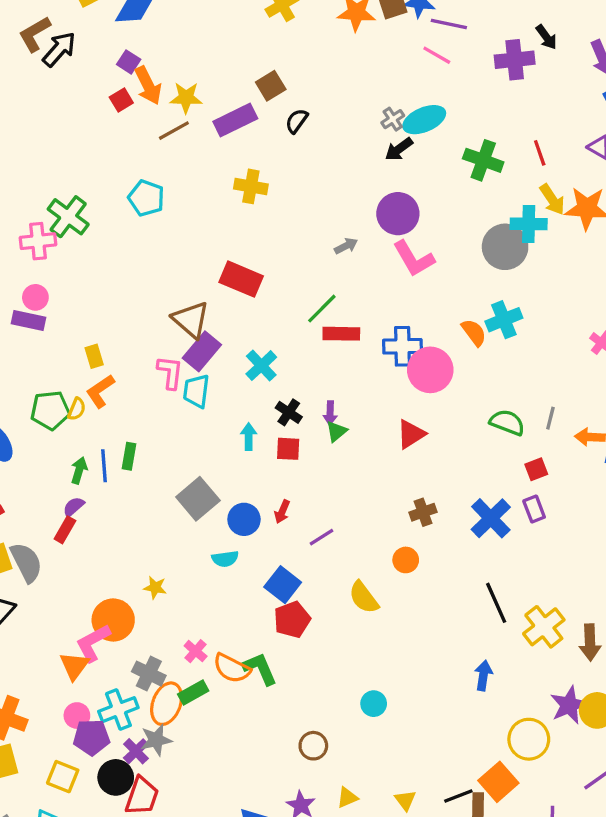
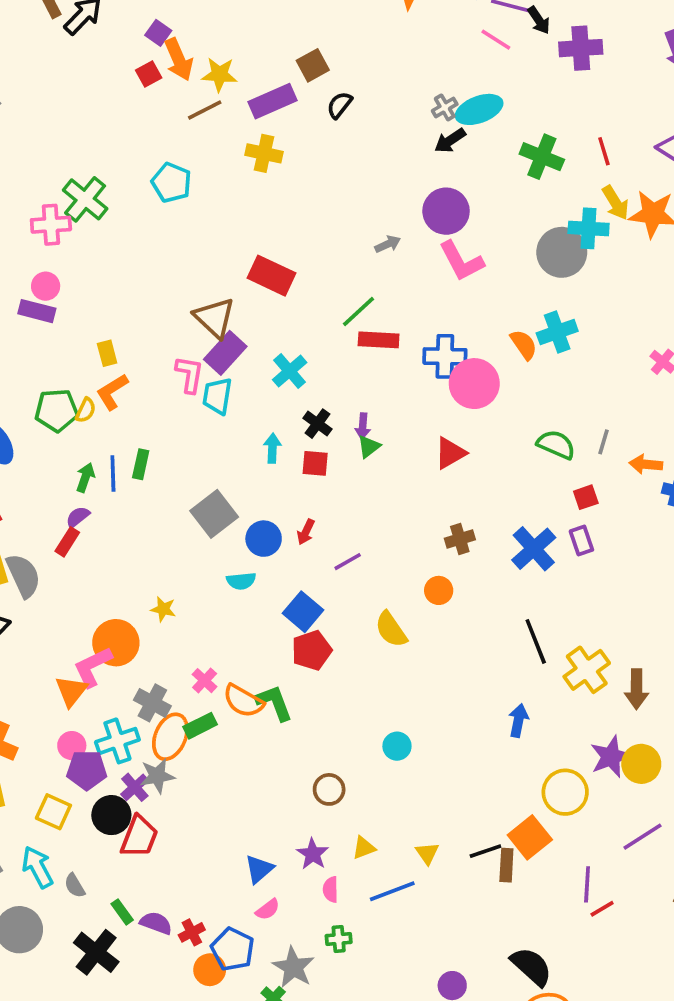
black arrow: (546, 37) -> (539, 20), moved
yellow cross: (251, 186) -> (264, 153), moved

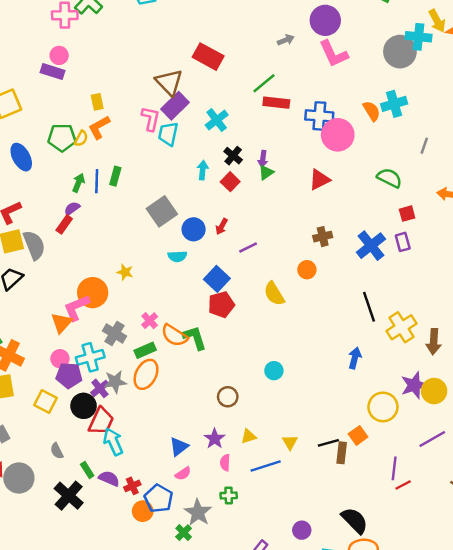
gray line: (604, 442) -> (424, 146), moved
red square: (315, 463) -> (230, 182), turned 36
orange ellipse: (170, 737) -> (146, 374), moved
orange square: (530, 837) -> (358, 435), size x0.7
cyan arrow: (38, 867) -> (113, 442), moved

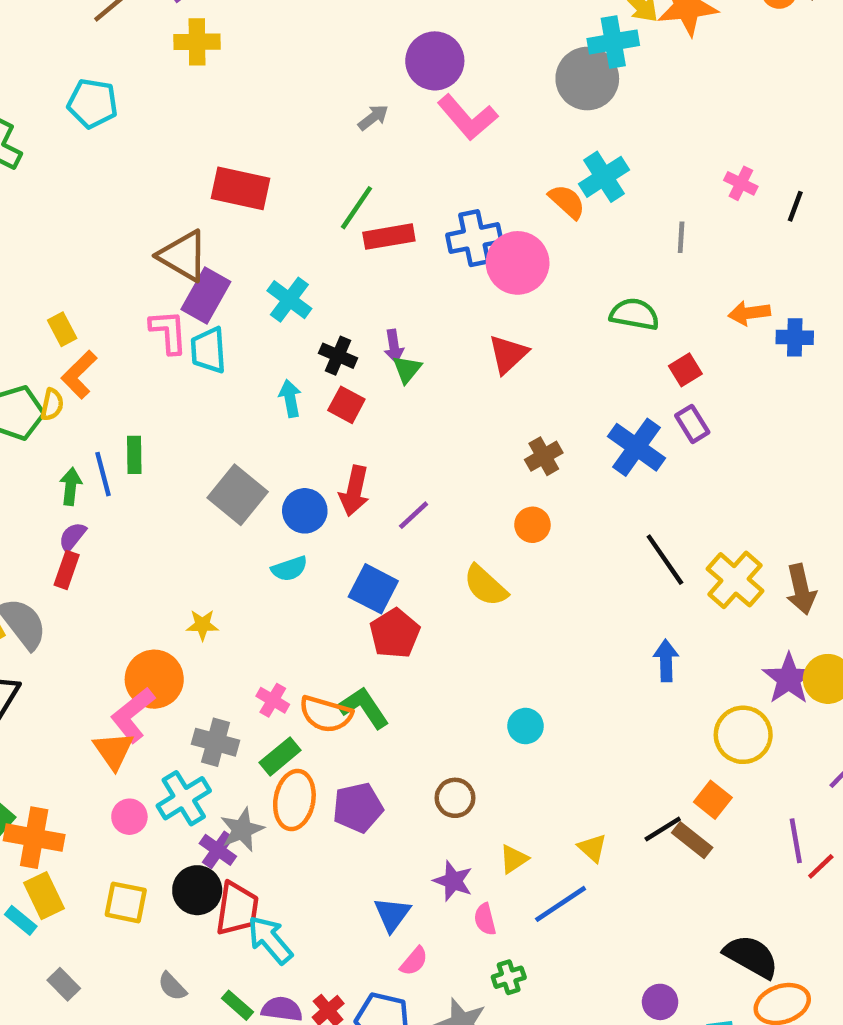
red arrow: (222, 226) -> (354, 491), size x1.5
purple pentagon: (69, 375) -> (358, 808), moved
brown rectangle: (342, 453) -> (692, 840), turned -42

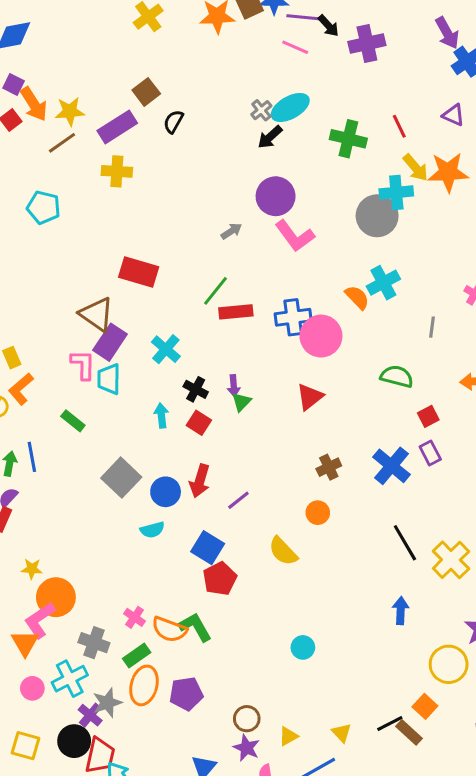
green rectangle: (134, 455) -> (73, 421), moved, turned -55
yellow star: (202, 625) -> (32, 569), moved
brown circle: (455, 798) -> (247, 719), moved

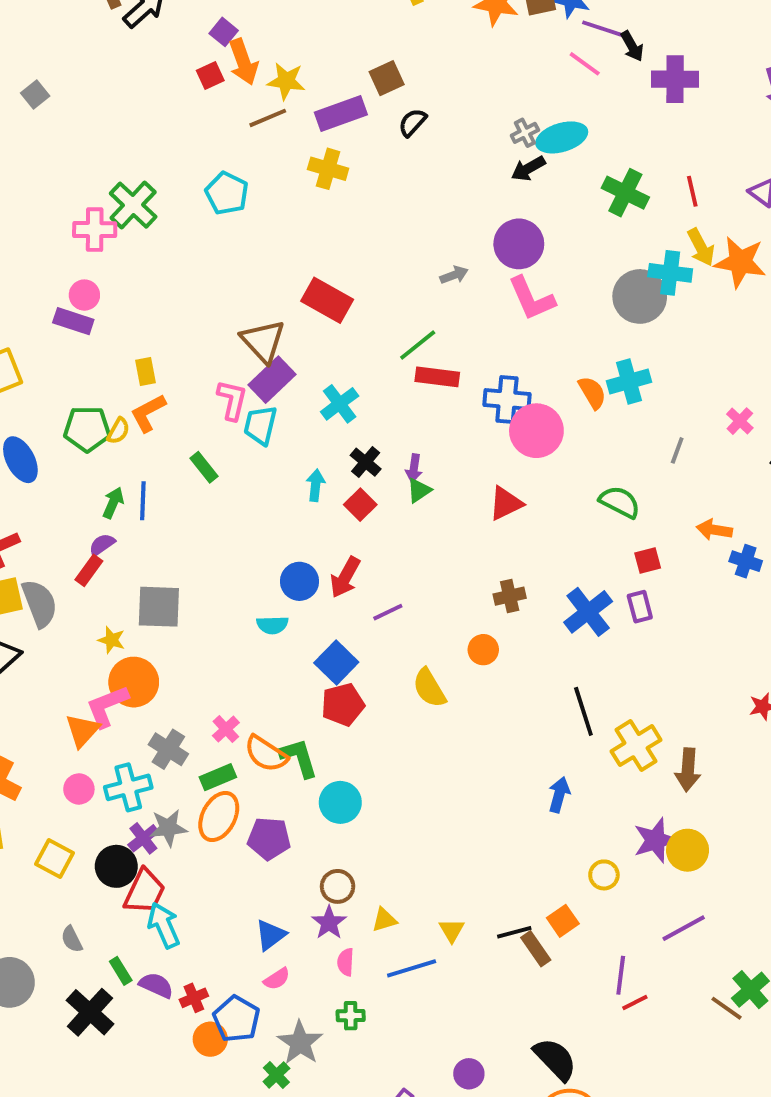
gray square: (121, 478) -> (159, 607), moved, turned 36
cyan circle: (303, 647) -> (340, 802), moved, size x1.4
yellow circle: (449, 664) -> (604, 875), size x0.6

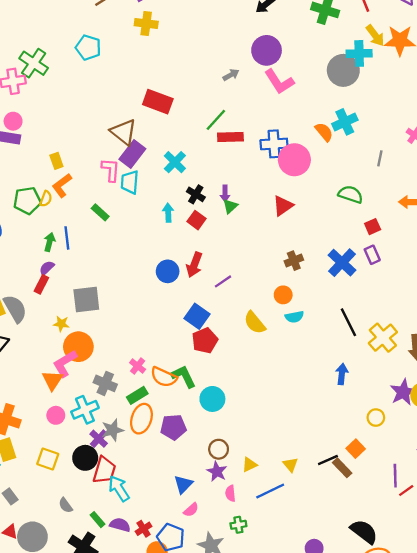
cyan semicircle: (272, 625) -> (294, 317), moved

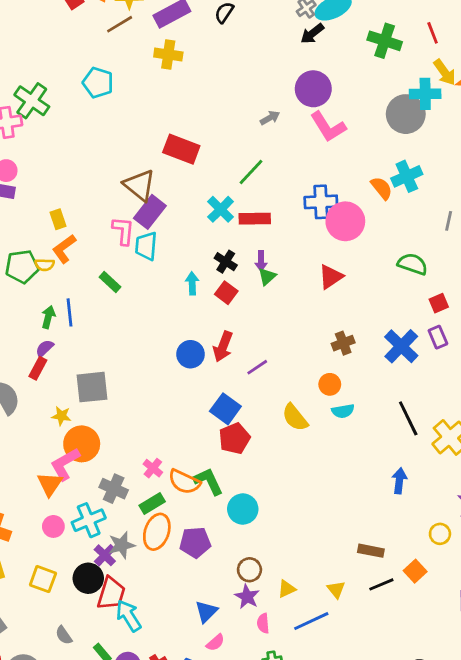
red rectangle: (230, 137) -> (255, 219), moved
cyan cross: (175, 162) -> (221, 209), moved
yellow semicircle: (46, 199) -> (45, 265), turned 70
brown rectangle: (342, 468) -> (371, 551), moved, turned -36

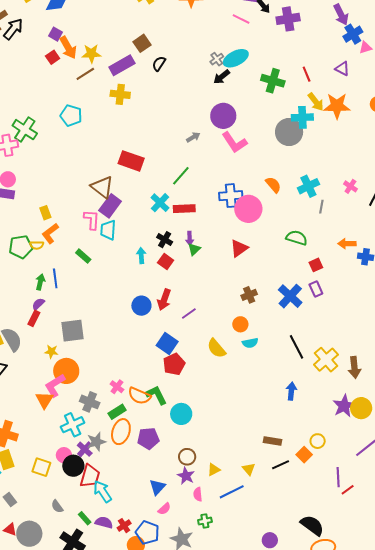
cyan cross: (407, 176) -> (308, 186), moved
pink circle: (53, 526) -> (64, 455), moved
yellow circle: (440, 534) -> (318, 441), moved

